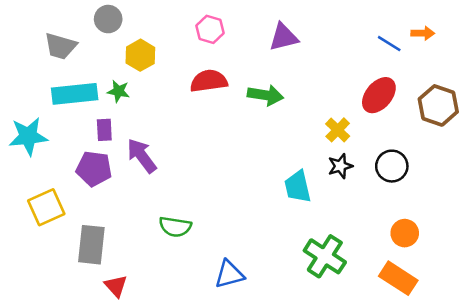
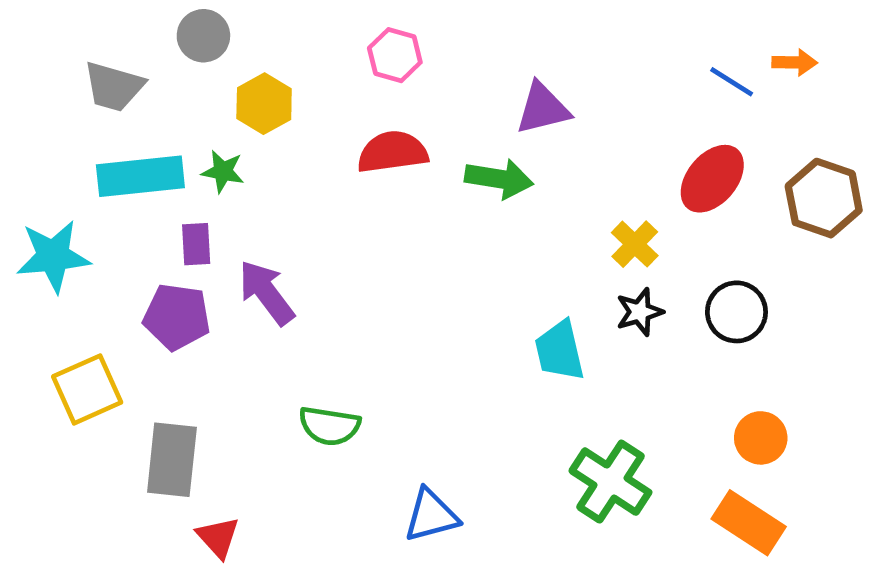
purple triangle: (284, 37) -> (543, 108), moved

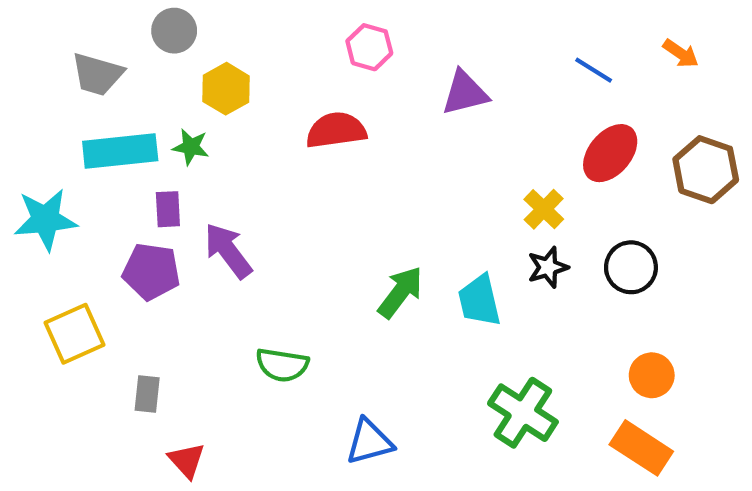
pink hexagon: (395, 55) -> (369, 47), moved
orange arrow: (795, 62) -> (681, 53), turned 33
blue line: (732, 82) -> (594, 70), moved
green arrow: (499, 179) -> (400, 292), moved, turned -62
gray rectangle: (172, 460) -> (147, 394), size x0.6

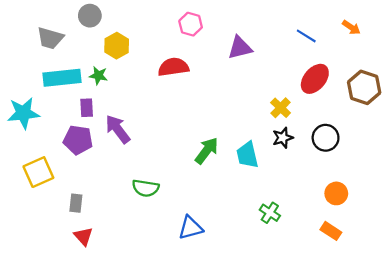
green cross: (523, 413) -> (270, 213), size x0.6
orange rectangle: (641, 448) -> (331, 231), size x0.7
red triangle: (187, 460) -> (83, 236), moved

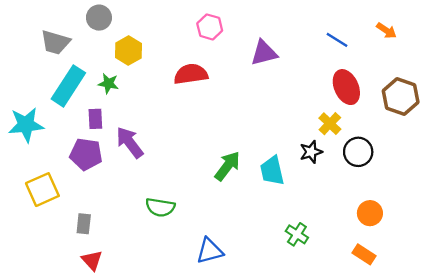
cyan rectangle: (62, 78) -> (68, 86), turned -51
red ellipse: (315, 79) -> (346, 87), turned -64
yellow cross: (281, 108) -> (330, 124), moved

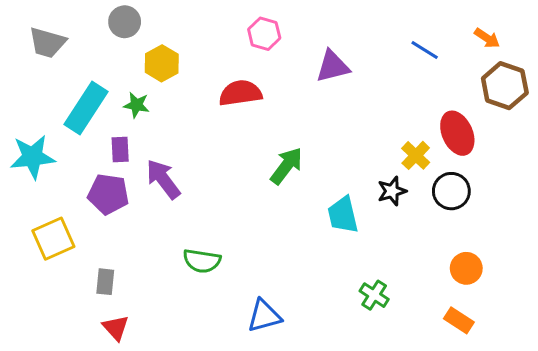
gray trapezoid: (55, 42) -> (47, 43), moved
red ellipse: (346, 87) -> (457, 133), moved
brown hexagon: (401, 96) -> (505, 86), moved
green arrow: (227, 166) -> (286, 166), moved

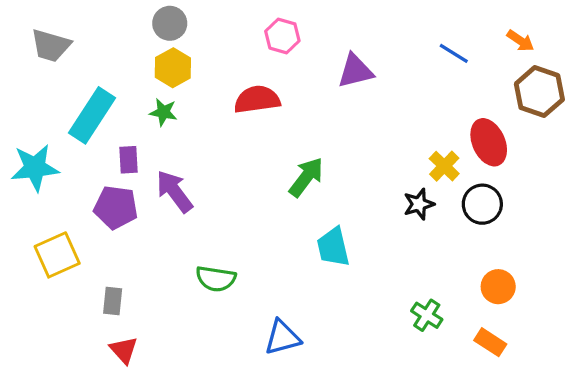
gray circle: (125, 22) -> (170, 23), moved
green star: (136, 105) -> (163, 112), moved
cyan trapezoid: (343, 215) -> (333, 247), moved
green cross: (374, 295) -> (427, 315), moved

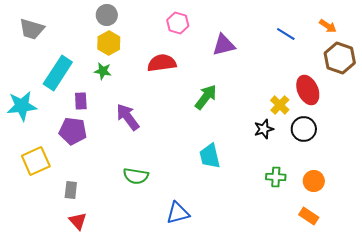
green arrow: (306, 177) -> (206, 97), moved
purple arrow: (175, 191) -> (128, 117), moved
green cross: (427, 315) -> (276, 177), moved, turned -30

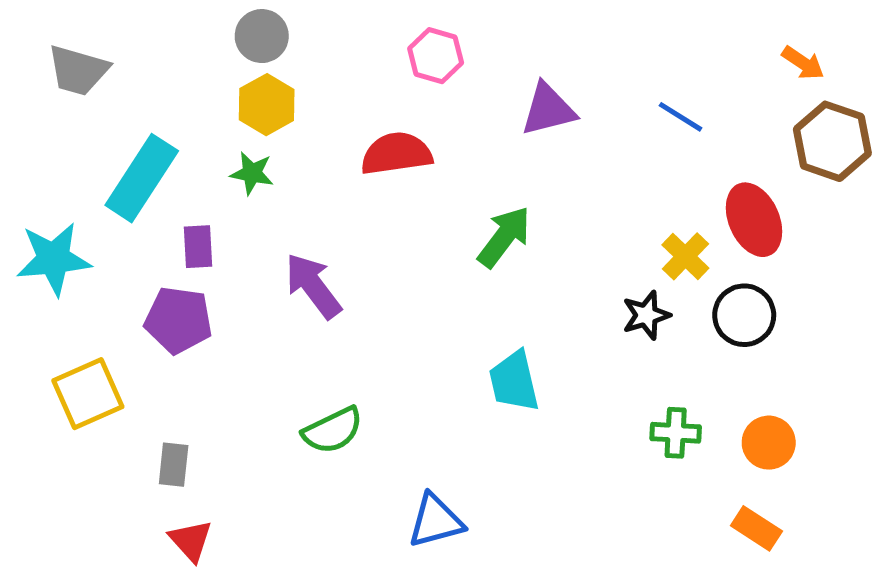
blue line: (286, 34) -> (681, 117), moved
green semicircle: (136, 176) -> (333, 430), turned -35

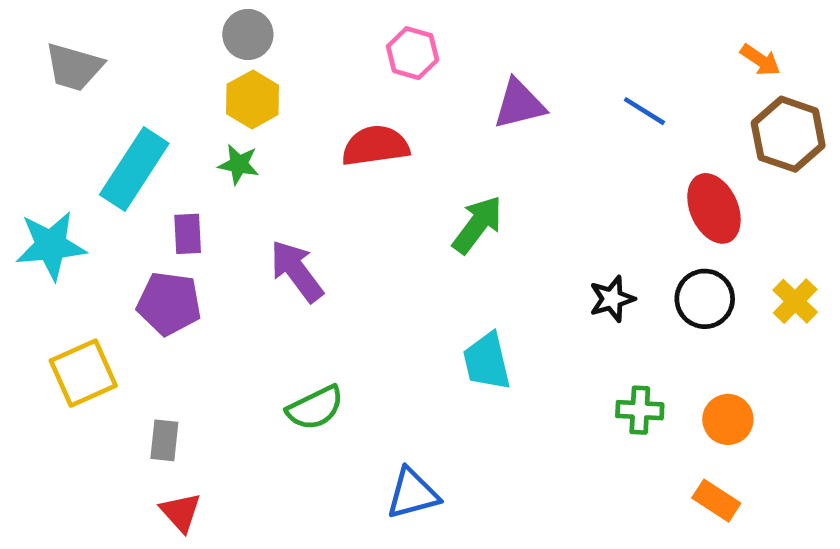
yellow cross: (685, 256) -> (795, 301), moved

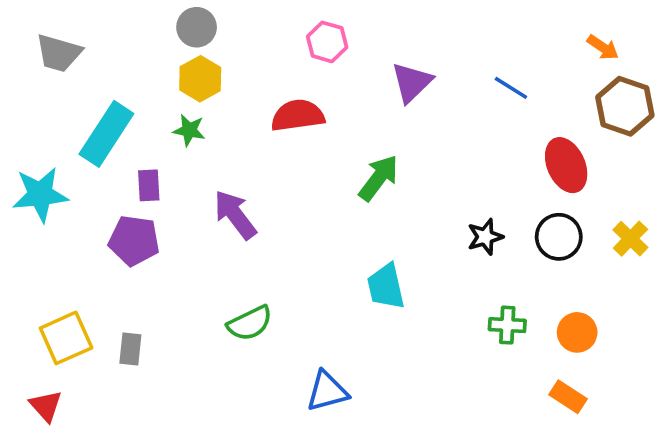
purple triangle: (519, 104) -> (412, 82), turned -30
yellow square: (83, 373) -> (66, 338), moved
red triangle: (181, 512) -> (46, 406), moved

